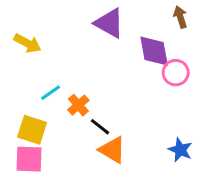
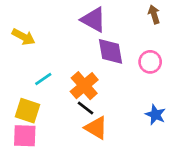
purple diamond: (154, 51) -> (111, 51), moved
orange cross: (78, 105) -> (84, 86), moved, size x1.5
blue star: (180, 150) -> (155, 115), moved

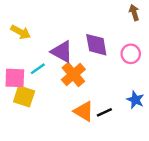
purple triangle: (93, 20) -> (62, 52), moved
black line: (86, 108) -> (104, 112), moved, turned -63
pink square: (25, 136) -> (15, 78), moved

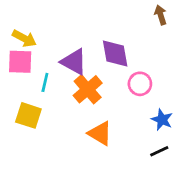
pink circle: (131, 54) -> (140, 84), moved
cyan line: (38, 69) -> (45, 82), turned -42
pink square: (15, 78) -> (20, 62), moved
black line: (104, 112) -> (159, 151), moved

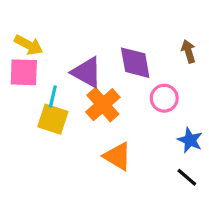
brown arrow: (161, 15) -> (188, 51), moved
yellow square: (28, 115) -> (53, 119), moved
black line: (159, 151) -> (187, 177), turned 66

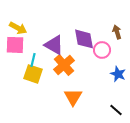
pink circle: (164, 98) -> (102, 50), moved
blue star: (190, 140) -> (118, 74), moved
orange triangle: (117, 156) -> (73, 97), turned 30

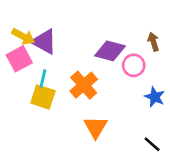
purple diamond: (84, 39) -> (110, 51), turned -65
pink square: (15, 45) -> (19, 59), turned -30
purple triangle: (54, 45) -> (44, 42), moved

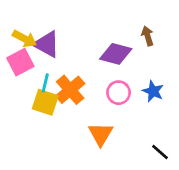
brown arrow: (153, 42) -> (148, 36), moved
pink circle: (134, 65) -> (119, 93), moved
orange cross: (84, 85) -> (70, 90), moved
blue star: (155, 97) -> (153, 91), moved

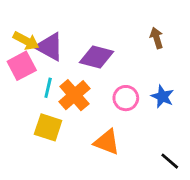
purple diamond: (116, 54) -> (96, 57), moved
yellow square: (45, 102) -> (48, 127), moved
orange triangle: (101, 134) -> (107, 142), turned -40

